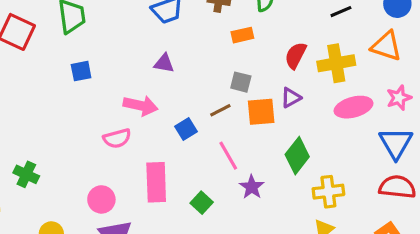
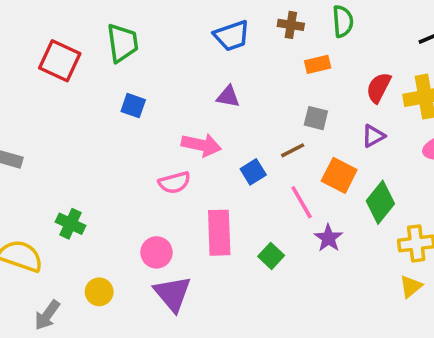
blue square: (81, 71) -> (133, 106), turned 30
orange square: (261, 112) -> (339, 175), moved, turned 32

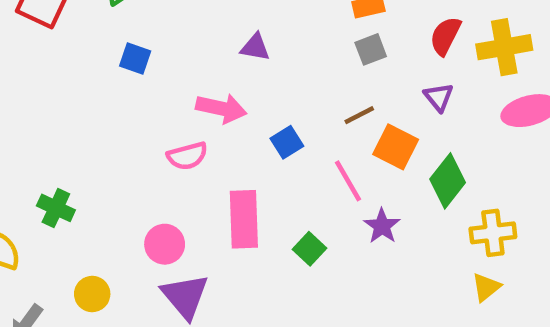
gray square: (316, 118) -> (371, 49), moved, turned -35
purple triangle: (373, 136) -> (439, 97), turned -40
brown line: (293, 150) -> (359, 115), moved

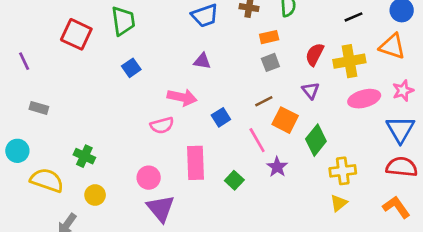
blue square: (135, 59) -> (131, 68), turned 36
yellow circle: (92, 294) -> (95, 195), moved

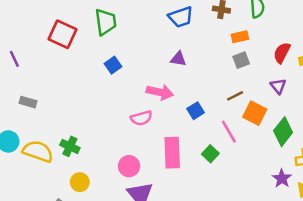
purple star: (277, 167) -> (282, 178), moved
yellow semicircle: (47, 180) -> (38, 151), moved
green square: (234, 180) -> (210, 154), moved

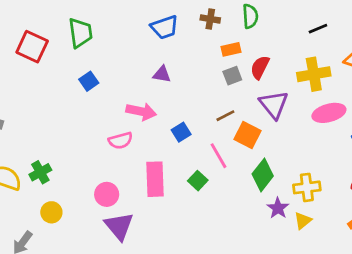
red semicircle: (282, 53) -> (260, 67), moved
purple triangle: (278, 86) -> (274, 105), size x1.6
green diamond: (283, 132) -> (263, 175), moved
green cross: (70, 146) -> (40, 172), turned 36

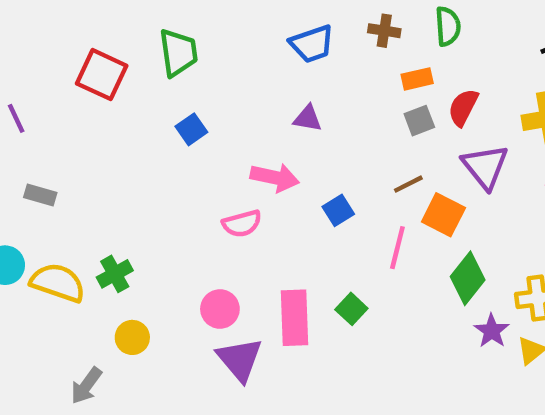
pink line: (218, 156) -> (397, 248), turned 44
pink rectangle: (155, 179) -> (294, 318), moved
green square: (198, 181) -> (351, 309), moved

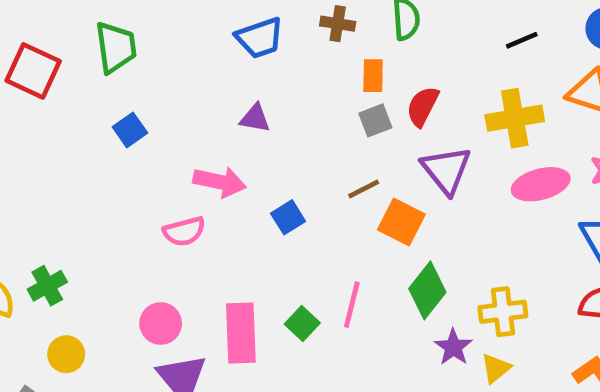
orange rectangle: (417, 79) -> (373, 76), turned -76
pink line: (397, 248) -> (352, 305), moved

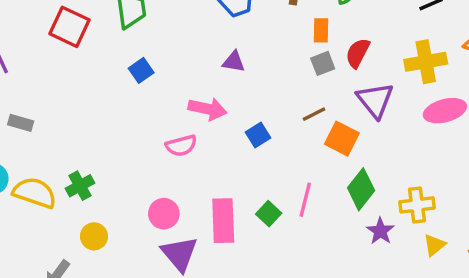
yellow triangle: (496, 368) -> (434, 245), moved

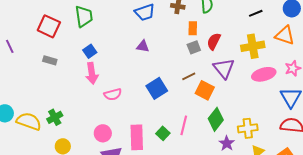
pink arrow: (207, 109) -> (92, 73), moved, turned 70
gray rectangle: (21, 123) -> (50, 60), moved
blue square: (258, 135) -> (157, 88), size x1.5

